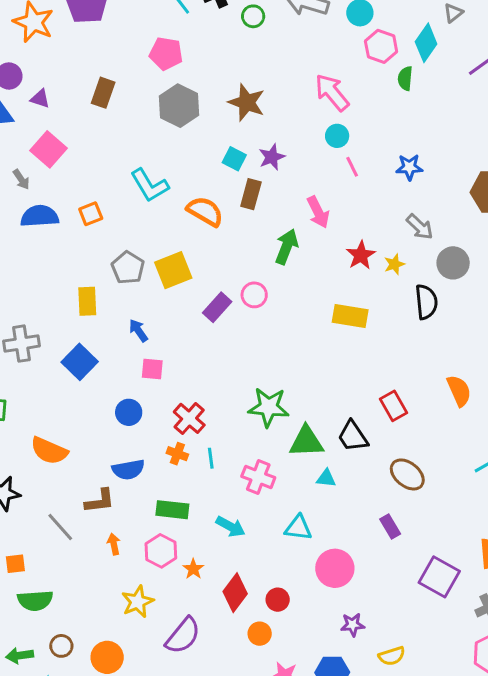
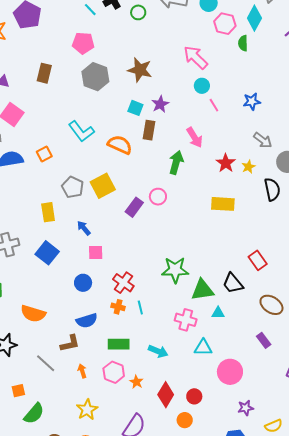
pink cross: (258, 477) -> (186, 320), moved
green semicircle: (35, 600) -> (34, 414), turned -40
yellow star: (138, 602) -> (87, 410), moved

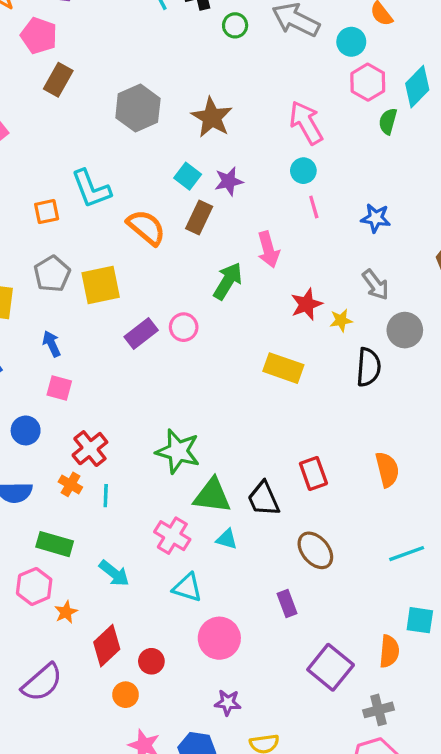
pink pentagon: (83, 43) -> (39, 36), moved
orange square: (44, 154) -> (47, 212), moved

